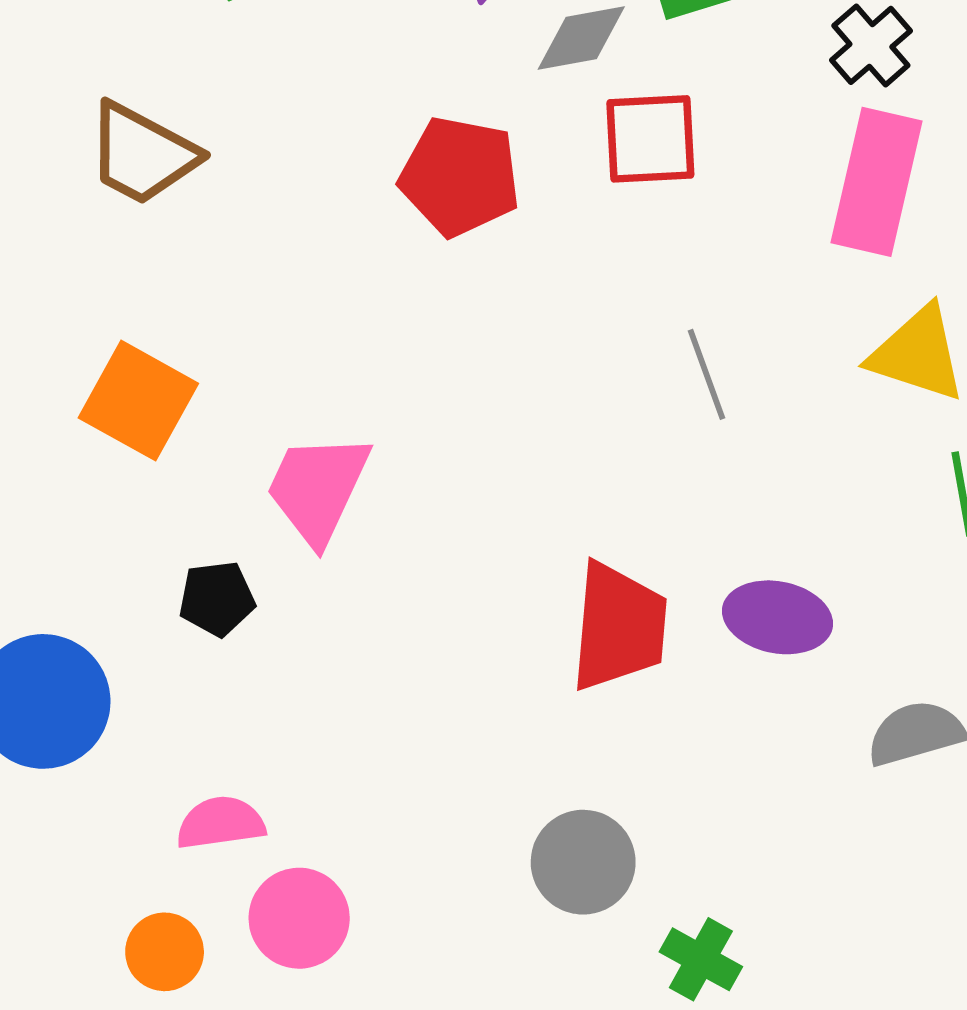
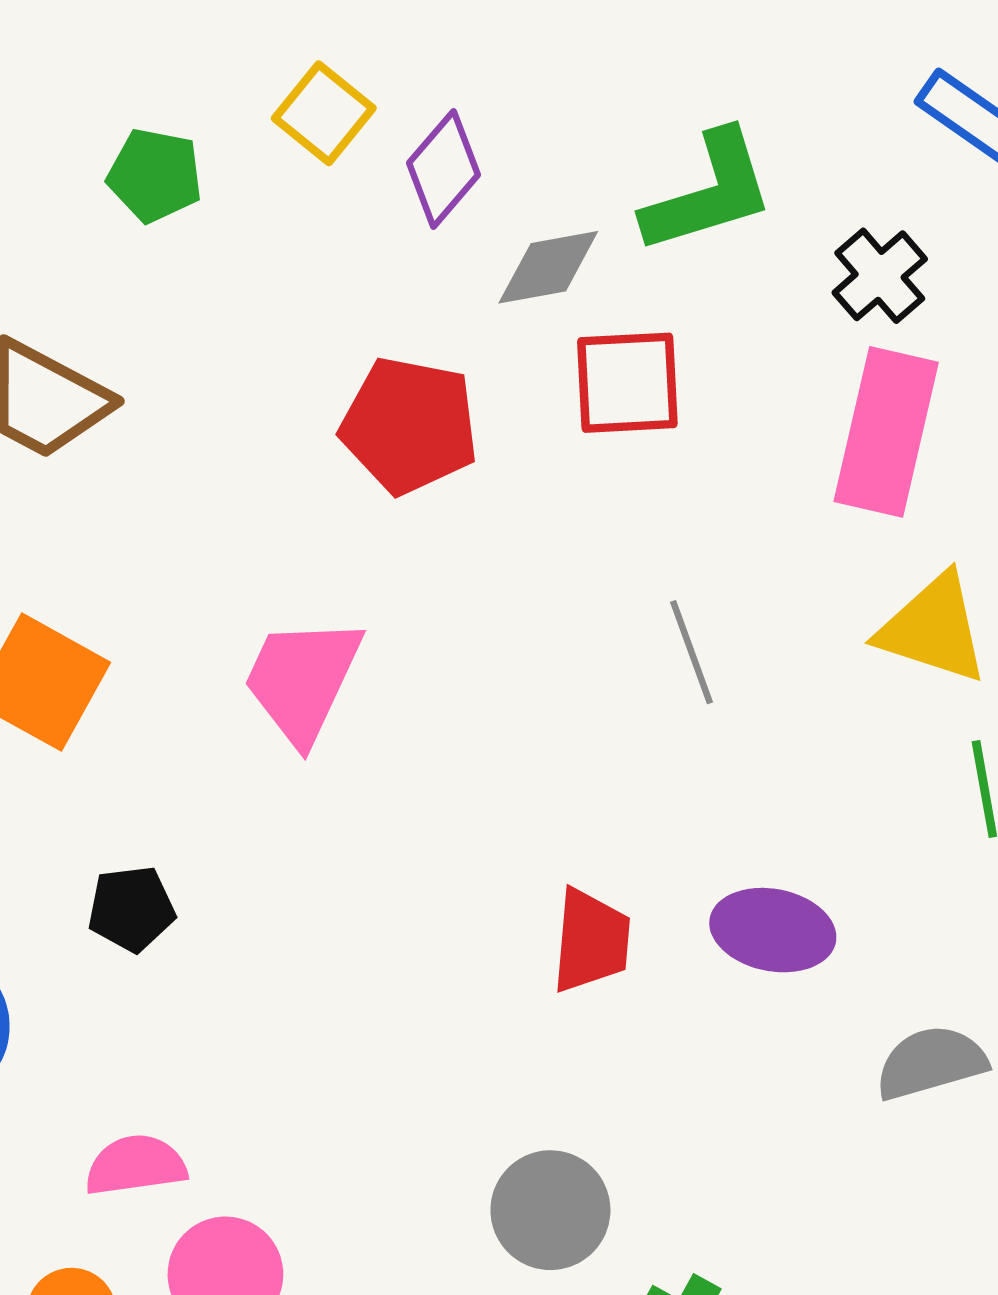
pink trapezoid: (318, 488) -> (302, 680), moved
red trapezoid: (619, 627) -> (591, 941), size x0.7

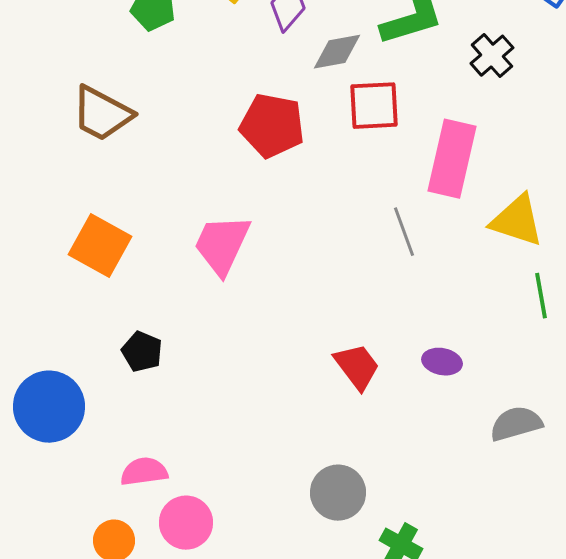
pink rectangle: (886, 432) -> (452, 159), moved
black pentagon: (131, 909) -> (142, 352), turned 30
purple ellipse: (773, 930) -> (442, 362), size x0.7
red trapezoid: (591, 941) -> (357, 367), turned -42

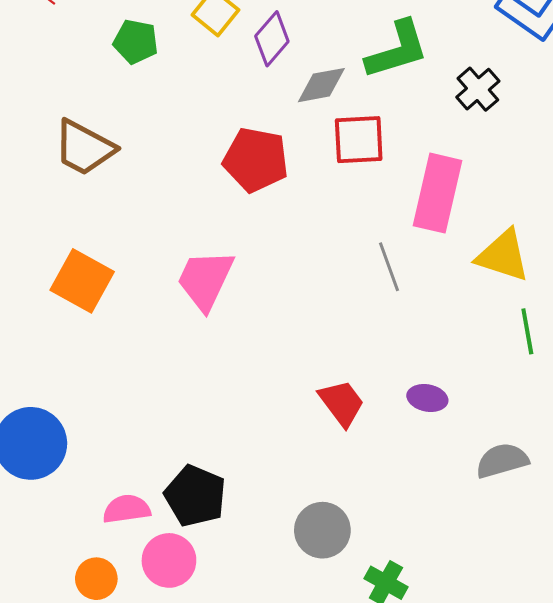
black pentagon: (142, 352) -> (195, 496), moved, size x1.5

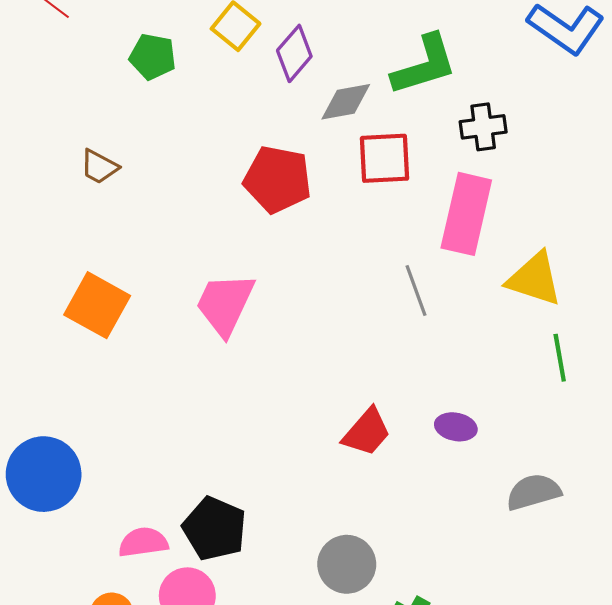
black cross: (478, 89) -> (483, 127), moved, turned 33
brown trapezoid: (84, 148) -> (99, 167), size x0.6
red trapezoid: (342, 403) -> (367, 432), turned 78

